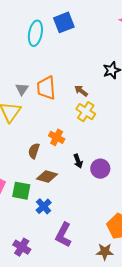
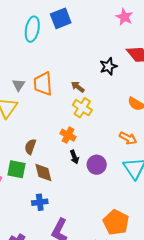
orange cross: (57, 137) -> (68, 135), moved
brown diamond: (47, 177) -> (43, 172), turned 60
green square: (21, 191) -> (17, 169), moved
blue cross: (44, 206) -> (40, 202), turned 35

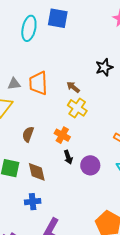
blue square: (61, 18) -> (58, 18), turned 30
gray triangle: (19, 85) -> (14, 84), turned 48
brown semicircle: (30, 147) -> (28, 134), moved

